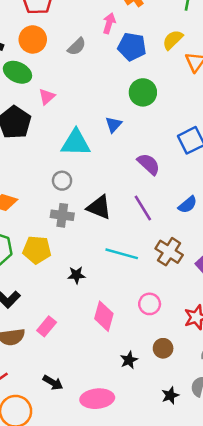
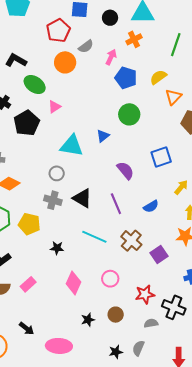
orange circle: (33, 39) -> (65, 62), moved
gray semicircle: (77, 47) -> (86, 46), moved

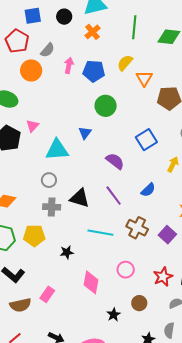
pink arrow: (111, 57) -> (69, 65), moved
pink triangle: (54, 107) -> (33, 126), moved

